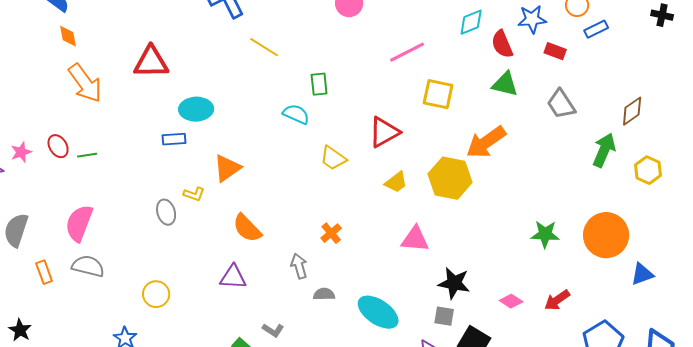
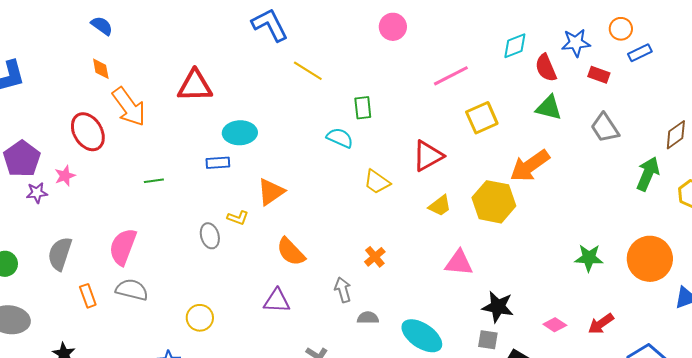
orange diamond: (68, 36) -> (101, 69), moved
yellow square: (438, 94) -> (482, 118), turned -36
red ellipse: (58, 146) -> (88, 132), moved, size x1.6
green line: (87, 155) -> (154, 181), moved

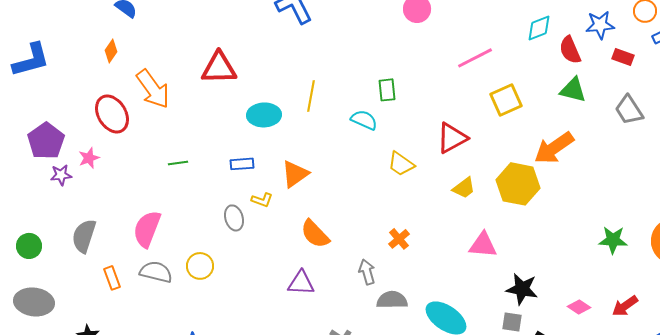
orange diamond: (101, 69) -> (111, 51), moved, turned 45
yellow line: (308, 71) -> (311, 96), moved, turned 68
blue rectangle: (218, 163) -> (242, 164), moved
yellow circle: (200, 318) -> (200, 266), moved
gray semicircle: (368, 318) -> (392, 300), size x1.4

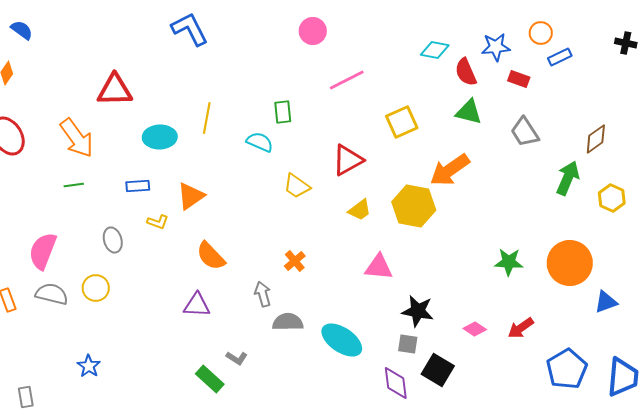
cyan diamond: (539, 28) -> (435, 50), turned 32
pink line: (475, 58) -> (347, 80), moved
orange arrow: (153, 89) -> (77, 138), moved
gray ellipse: (234, 218) -> (113, 240), moved

